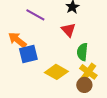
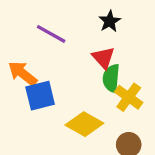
green semicircle: (82, 52) -> (111, 78), moved
yellow cross: (88, 72) -> (129, 97), moved

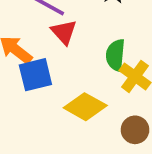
red triangle: (103, 58) -> (64, 32), moved

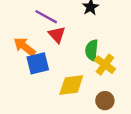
yellow diamond: (85, 107) -> (71, 85), turned -36

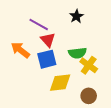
green semicircle: (92, 50) -> (77, 53), turned -102
blue square: (38, 63) -> (47, 59), moved

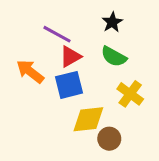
red triangle: (48, 40) -> (70, 57), turned 42
green semicircle: (77, 53) -> (114, 57), moved, turned 36
brown circle: (89, 96) -> (109, 139), moved

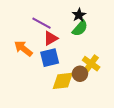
green semicircle: (114, 57) -> (80, 28), moved, turned -78
brown circle: (109, 139) -> (80, 74), moved

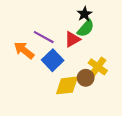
purple line: (41, 23) -> (44, 37), moved
red triangle: (51, 38) -> (72, 39), moved
blue square: (50, 58) -> (53, 60), turned -30

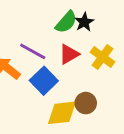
green semicircle: (86, 28) -> (66, 22), moved
yellow cross: (98, 67) -> (102, 57), moved

